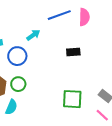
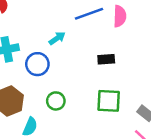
green circle: (18, 84) -> (56, 101), moved
green square: (72, 99) -> (109, 101), moved

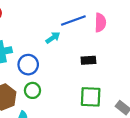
cyan arrow: (57, 38) -> (53, 38), moved
green circle: (56, 101) -> (32, 90), moved

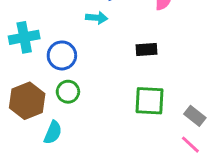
cyan arrow: (53, 38) -> (97, 18), turned 40

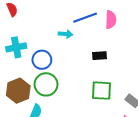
green circle: (68, 92) -> (46, 84), size x1.5

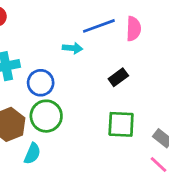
black rectangle: (99, 56) -> (118, 77), turned -32

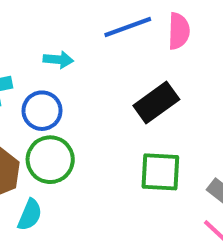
cyan arrow: (73, 48) -> (58, 60), moved
black rectangle: (118, 77) -> (156, 102), size x1.5

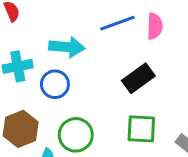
cyan arrow: (58, 60) -> (67, 47), size x1.6
green circle: (50, 160) -> (76, 135), moved

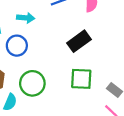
cyan arrow: (67, 47) -> (26, 18), size x0.7

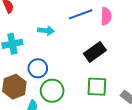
blue circle: (17, 46) -> (38, 68), moved

